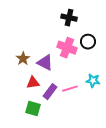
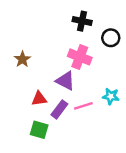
black circle: (88, 42) -> (111, 38), moved
brown star: (23, 59) -> (22, 59), moved
purple triangle: (45, 63) -> (65, 81), moved

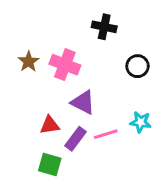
black circle: (111, 38) -> (137, 66), moved
pink cross: (80, 57) -> (65, 65), moved
brown star: (22, 59) -> (29, 62), moved

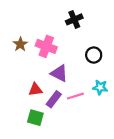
black cross: (104, 27) -> (74, 19), turned -35
black circle: (137, 66) -> (94, 55), moved

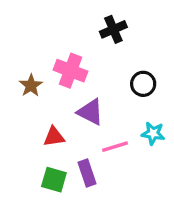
brown star: (20, 44) -> (31, 85), moved
purple rectangle: (54, 99) -> (87, 173), moved, turned -56

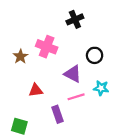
purple triangle: (90, 112) -> (73, 74), moved
green square: (54, 180) -> (19, 126), moved

